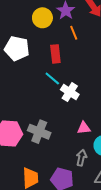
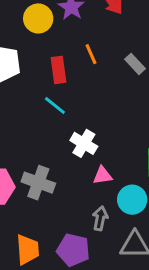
orange line: (74, 33) -> (91, 54), moved
white cross: (70, 92) -> (84, 143), moved

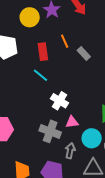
gray rectangle: (135, 64) -> (84, 53), moved
gray cross: (38, 183) -> (50, 131), moved

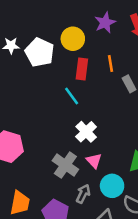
yellow circle: (30, 17) -> (73, 39), moved
pink triangle: (72, 122) -> (94, 161), turned 40

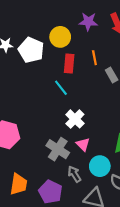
purple star: (105, 23) -> (88, 22), turned 30
gray arrow: (83, 194) -> (74, 174), turned -56

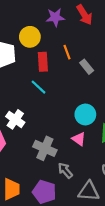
white cross: (75, 119) -> (15, 119), moved
pink triangle: (83, 144) -> (79, 139), moved
cyan circle: (100, 166) -> (85, 115), moved

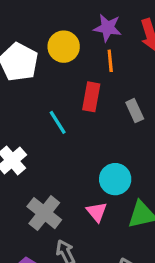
orange line: (67, 52) -> (110, 61), moved
red rectangle: (43, 62) -> (91, 97), moved

